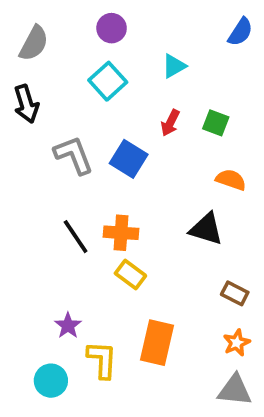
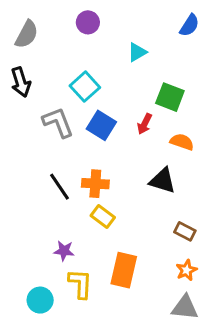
cyan square: (108, 81) -> (85, 87), moved
red arrow: (170, 123) -> (145, 124), moved
green square: (216, 123) -> (170, 97), size x1.4
purple star: (68, 326) -> (64, 251), moved, turned -30

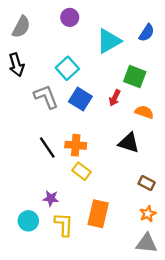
blue semicircle: (189, 25) -> (147, 33), moved
cyan triangle: (137, 52) -> (109, 41), size x1.6
cyan circle: (40, 300) -> (28, 221), moved

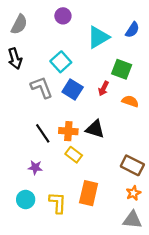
black triangle: (129, 143) -> (95, 129), moved
brown rectangle: (147, 183) -> (132, 165), size x1.5
purple star: (51, 198) -> (35, 167), moved

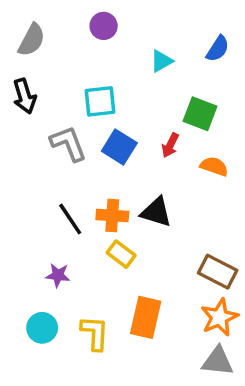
cyan triangle: (98, 37) -> (161, 61), size x0.6
cyan square: (61, 62) -> (100, 101), turned 36
orange star: (133, 193) -> (219, 317), size x1.5

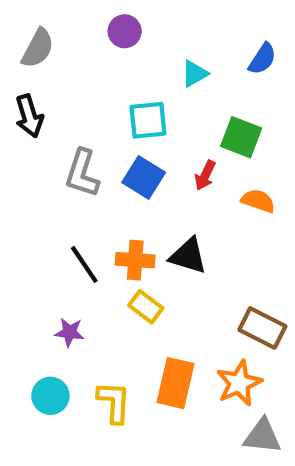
cyan square: (100, 101) -> (148, 120), moved
gray L-shape: (68, 144) -> (82, 173), turned -141
orange star: (219, 317) -> (239, 383), moved

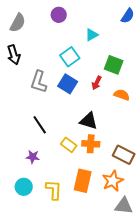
blue semicircle: (262, 59) -> (128, 16), moved
cyan square: (148, 120) -> (70, 57), turned -30
orange cross: (135, 260) -> (91, 144), moved

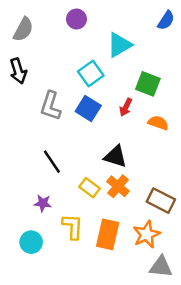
cyan triangle: (92, 35) -> (119, 45), size x1.5
orange cross: (91, 144) -> (118, 186), turned 36
yellow L-shape: (54, 190) -> (73, 227), moved

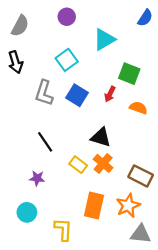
cyan square: (91, 74) -> (67, 60), moved
yellow L-shape: (73, 227) -> (63, 229), moved

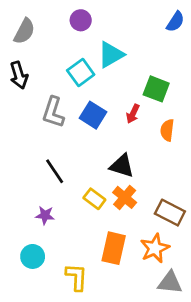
cyan triangle: (104, 39) -> (111, 55), moved
orange semicircle: (138, 108) -> (167, 130), turned -102

